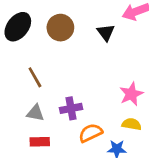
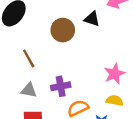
brown circle: (60, 28) -> (63, 30), moved
black triangle: (106, 32) -> (92, 19), turned -35

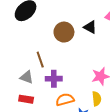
brown line: (29, 58) -> (40, 60), moved
yellow semicircle: (115, 101) -> (97, 99), turned 64

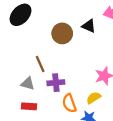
yellow semicircle: (97, 99) -> (94, 98), moved, turned -112
orange semicircle: (65, 100) -> (69, 103), turned -90

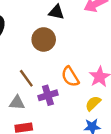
black triangle: (89, 26) -> (56, 12), moved
orange semicircle: (69, 103) -> (70, 77), moved

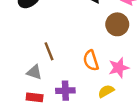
brown circle: (44, 39) -> (117, 24), moved
purple cross: (48, 95) -> (65, 91), moved

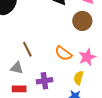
orange semicircle: (91, 60) -> (63, 53), turned -30
yellow semicircle: (106, 91) -> (79, 78), turned -40

